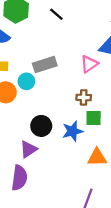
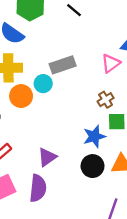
brown cross: (84, 97) -> (106, 100), turned -32
black circle: (41, 126) -> (93, 166), moved

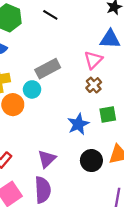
brown cross: (106, 100) -> (94, 85), moved
blue star: (94, 136) -> (78, 124), moved

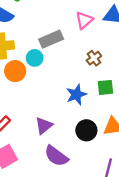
pink triangle: (93, 60) -> (84, 20), moved
purple semicircle: (43, 190) -> (56, 156), moved, turned 125

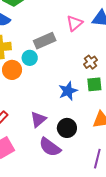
brown cross: (94, 58) -> (91, 62), moved
black circle: (86, 130) -> (67, 128), moved

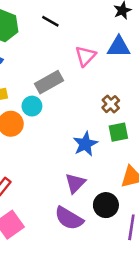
purple triangle: (38, 119) -> (75, 183), moved
black circle: (67, 128) -> (106, 205), moved

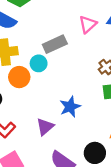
blue star: (85, 144) -> (70, 107), moved
purple triangle: (75, 183) -> (45, 127), moved

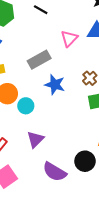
cyan circle: (39, 63) -> (26, 106), moved
blue star: (70, 107) -> (55, 85), moved, turned -30

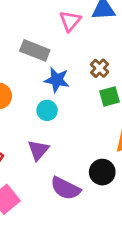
gray rectangle: (39, 60) -> (35, 50), turned 55
cyan circle: (26, 106) -> (47, 110), moved

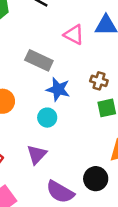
pink triangle: (70, 21) -> (74, 35), turned -45
brown cross: (100, 68) -> (99, 81), turned -30

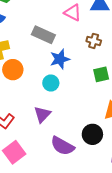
brown cross: (99, 81) -> (94, 41), moved
blue star: (58, 89) -> (60, 59), turned -30

